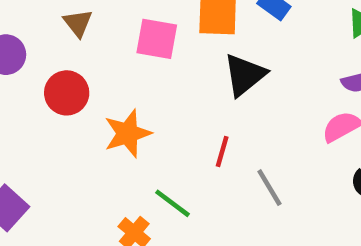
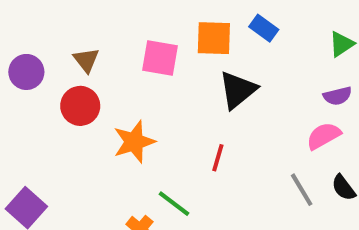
brown triangle: (78, 23) -> (86, 60), moved
gray line: (269, 188) -> (302, 190), moved

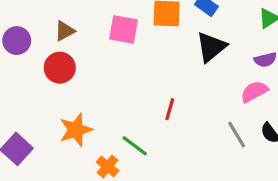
brown triangle: (86, 60) -> (65, 31), turned 40
black triangle: (238, 90) -> (211, 47), moved
orange star: (134, 142) -> (76, 130), moved

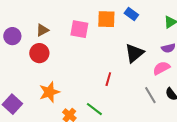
black triangle: (211, 47) -> (134, 53), moved
green line: (135, 146) -> (94, 109), moved

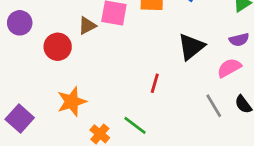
brown triangle: (42, 30) -> (87, 26), moved

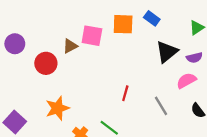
black triangle: (191, 47) -> (167, 52), moved
gray line: (214, 106) -> (161, 106), moved

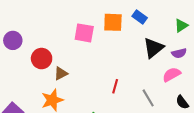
brown triangle: (70, 46) -> (61, 73), moved

